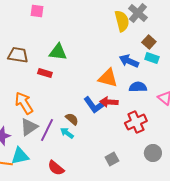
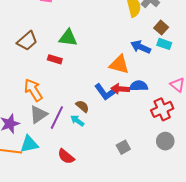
brown trapezoid: (18, 55) -> (27, 41), turned 130
blue semicircle: (138, 87) -> (139, 86), moved
red cross: (136, 122) -> (162, 109), moved

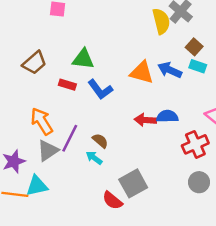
orange triangle: (119, 64) -> (142, 72), moved
blue L-shape: (105, 92) -> (100, 90), moved
purple line: (57, 118) -> (70, 138), moved
gray square: (123, 147) -> (133, 183), moved, size x1.6
red semicircle: (66, 156) -> (112, 200), moved

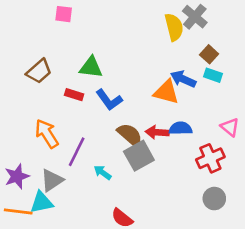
orange triangle: (142, 72) -> (166, 92), moved
brown semicircle: (100, 141) -> (130, 135), moved, size x1.5
gray triangle: (48, 150) -> (52, 180), moved
gray square: (133, 183) -> (139, 156), moved

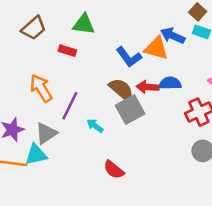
blue L-shape: (109, 100) -> (129, 57), moved

